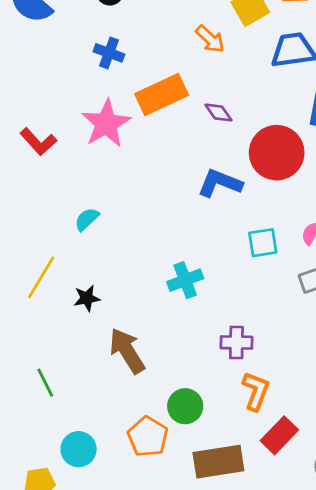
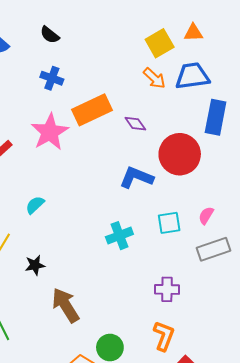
orange arrow: (210, 39) -> (154, 78), moved
cyan cross: (185, 280) -> (119, 236), moved
purple cross: (236, 342) -> (167, 289), moved

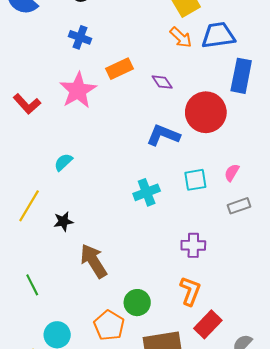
orange rectangle: (92, 110) -> (119, 69), size x0.7
gray rectangle: (213, 249) -> (239, 206), size x0.7

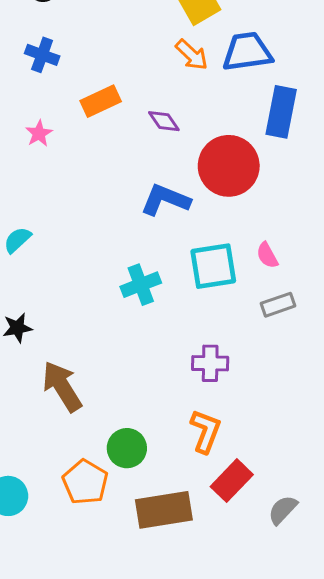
pink star: (78, 90) -> (39, 133), size x0.5
pink semicircle: (232, 173) -> (267, 255), turned -60
cyan square: (195, 180) -> (213, 266), size x1.4

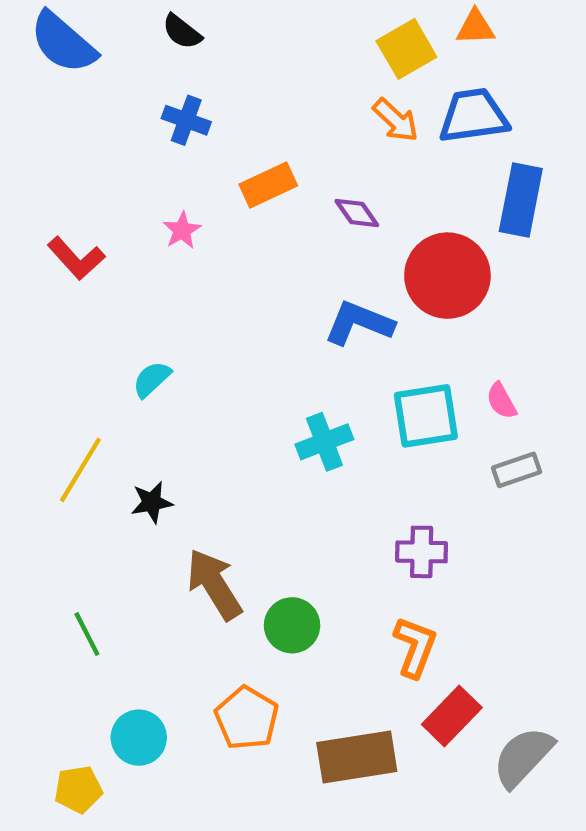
green circle: (127, 448) -> (292, 625), moved
gray semicircle: (283, 510) -> (523, 757), size x1.5

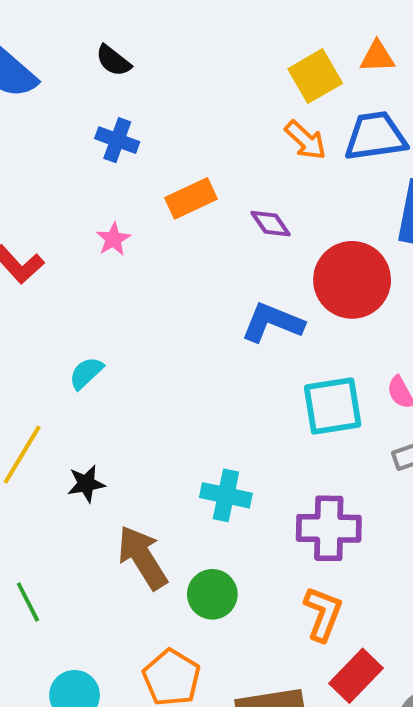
cyan cross: (324, 442) -> (226, 495), moved, turned 33
purple cross: (422, 552) -> (329, 528), size x1.4

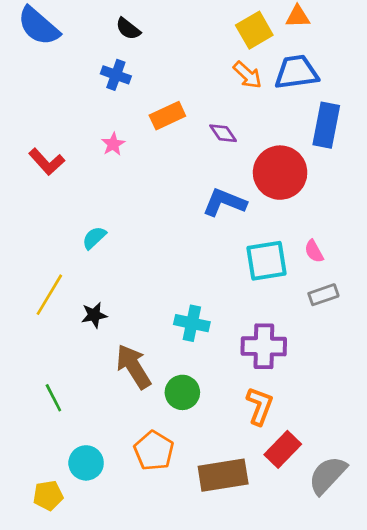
black semicircle: (113, 61) -> (128, 29), moved

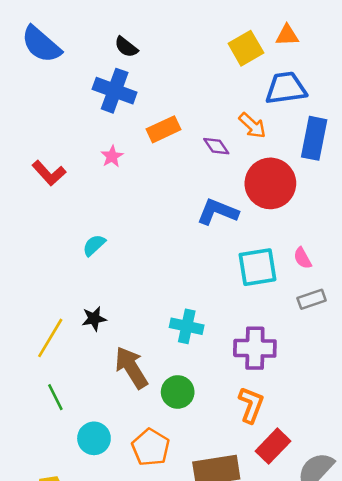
blue cross: (116, 75) -> (115, 91), size x1.5
orange arrow: (248, 75) -> (252, 125), moved
yellow line: (49, 295) -> (50, 338), moved
cyan circle: (86, 463) -> (94, 438), moved

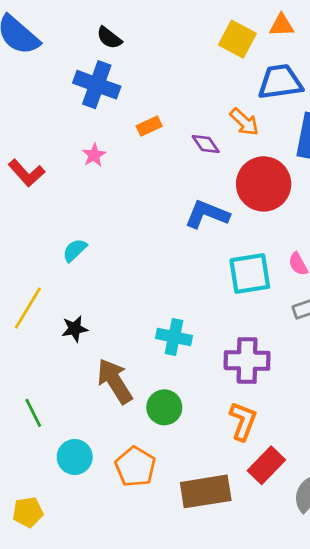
yellow square: (246, 48) -> (237, 39), turned -32
orange rectangle: (164, 129) -> (149, 126), size x0.7
yellow line: (50, 338) -> (28, 308), moved

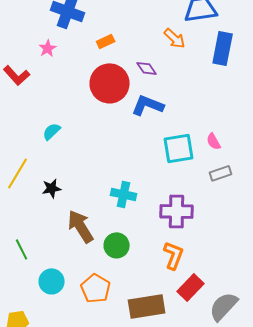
purple diamond: (206, 144) -> (147, 68), moved
pink star: (94, 155) -> (48, 48), moved
red circle: (264, 184) -> (110, 83), moved

